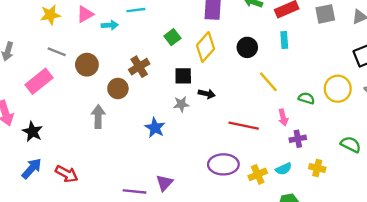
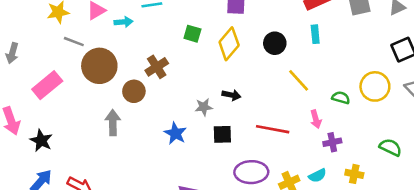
green square: (172, 37) -> (192, 34), turned -35
gray line: (57, 52) -> (74, 42), moved
brown circle: (87, 65) -> (99, 66), size x1.4
black square: (183, 76) -> (222, 134), moved

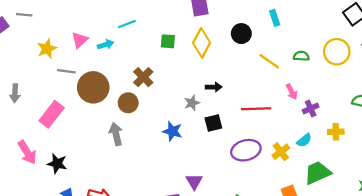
green semicircle: (341, 98) -> (301, 56), moved

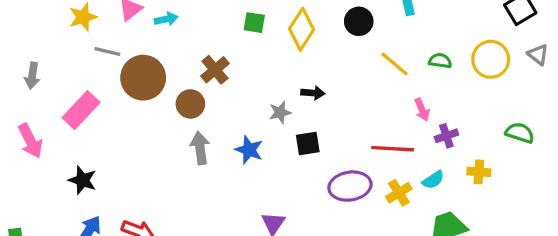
red line: (256, 109) -> (393, 149), moved
gray arrow: (116, 134) -> (200, 148), moved
pink arrow: (27, 152) -> (30, 141), moved

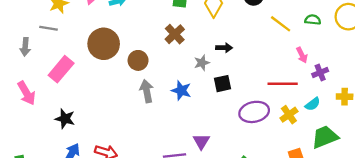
gray line: (107, 51) -> (48, 28), moved
brown cross: (215, 70) -> (175, 34), moved

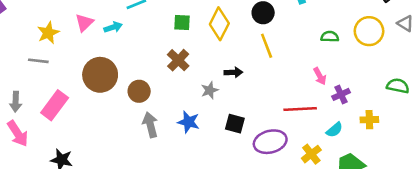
yellow line: (281, 24) -> (267, 46), moved, turned 35
gray arrow: (25, 47) -> (16, 102), moved
black square: (223, 84) -> (235, 124), moved, turned 30
yellow cross: (289, 115) -> (311, 154), moved

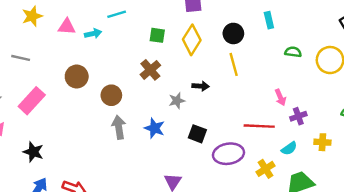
pink triangle: (84, 23) -> (67, 27), turned 42
yellow star: (48, 33) -> (32, 16), moved
green semicircle: (330, 37) -> (293, 52), moved
brown circle: (100, 75) -> (77, 77), size x0.7

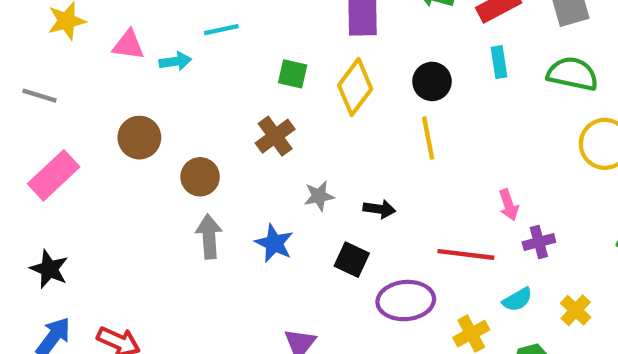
green semicircle: (293, 52) -> (573, 74), moved, size x1.6
black arrow: (201, 86) -> (379, 209), moved
yellow cross: (322, 142) -> (576, 310), moved, turned 35

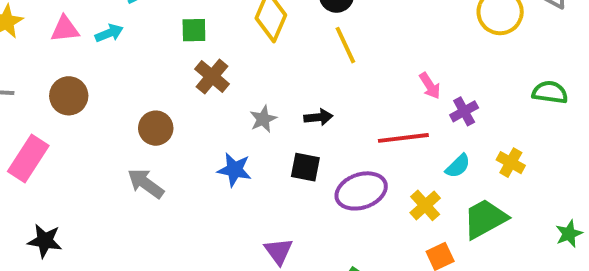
green square: (293, 74) -> (194, 30), moved
brown circle: (139, 138) -> (69, 96), moved
gray arrow: (209, 236) -> (146, 183), moved, turned -36

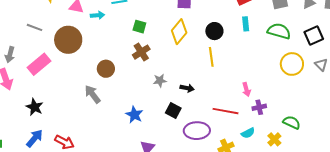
green semicircle: (550, 92) -> (292, 122), moved
brown circle: (69, 96) -> (68, 40), size x1.4
blue star: (234, 170) -> (134, 115), moved

